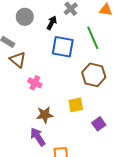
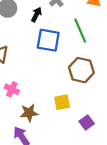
pink cross: (35, 83) -> (12, 89), moved

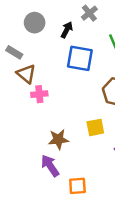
pink cross: (12, 89) -> (39, 94), moved, turned -32

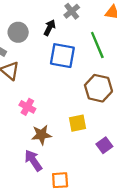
gray circle: (35, 23) -> (18, 32), moved
pink cross: (39, 94) -> (27, 107), moved, turned 35

